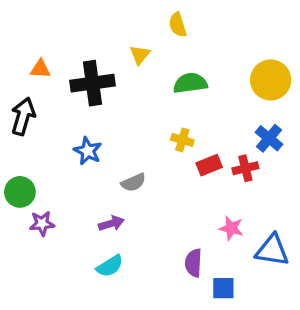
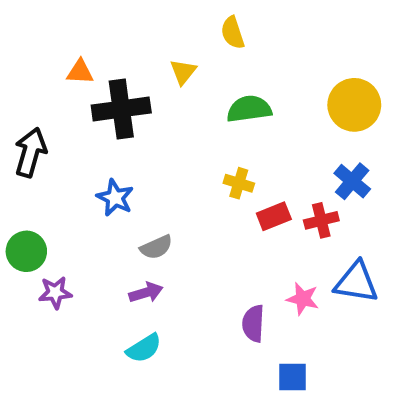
orange triangle: (40, 69) -> (80, 72), moved
gray semicircle: (133, 182) -> (156, 247), moved
blue triangle: (272, 250) -> (356, 282), moved
purple semicircle: (193, 263) -> (253, 323), moved

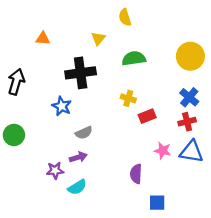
black cross: (121, 109) -> (81, 73), moved
red cross: (321, 220) -> (187, 122), moved
purple star: (55, 293) -> (55, 170), moved
pink star: (303, 299) -> (163, 151), moved

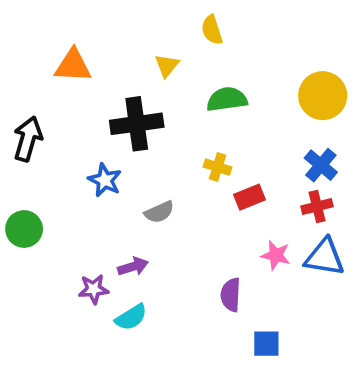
orange triangle: (43, 38) -> (73, 66), size x1.5
gray semicircle: (84, 133) -> (159, 212), moved

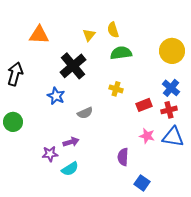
yellow semicircle: (212, 30) -> (113, 30), moved
black cross: (137, 124) -> (73, 66), turned -32
red rectangle: (249, 197) -> (144, 105), moved
blue square: (266, 344) -> (142, 183), turned 35

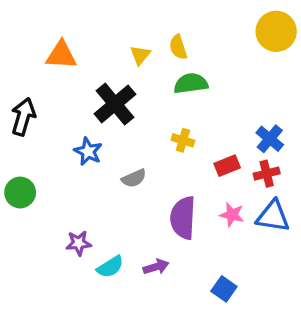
yellow circle: (172, 51) -> (276, 31), moved
purple arrow: (71, 142) -> (156, 267), moved
purple semicircle: (123, 157) -> (183, 218), moved, size x1.5

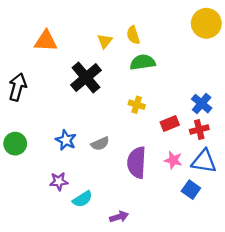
blue star: (88, 151) -> (66, 140), moved
gray semicircle: (134, 178) -> (100, 144), moved
purple arrow: (156, 267) -> (119, 217), moved
blue square: (224, 289) -> (191, 190), moved

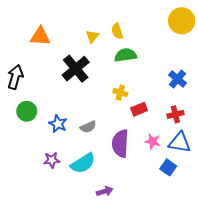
blue cross: (202, 104) -> (178, 79), moved
red rectangle: (170, 124) -> (139, 109), moved
green circle: (15, 144) -> (27, 111), moved
cyan semicircle: (82, 199) -> (83, 163), moved, size x1.4

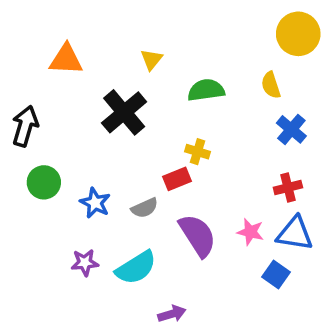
yellow semicircle: (117, 31) -> (271, 85), moved
red rectangle: (139, 109) -> (177, 179), moved
purple semicircle: (120, 143) -> (197, 235), turned 144

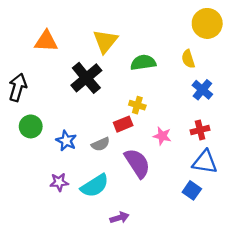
yellow triangle: (151, 59) -> (105, 41), size x1.6
pink star: (250, 232) -> (162, 136), moved

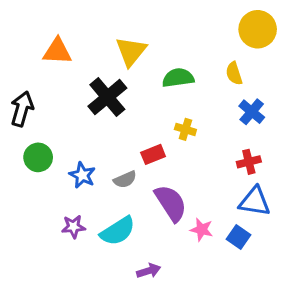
yellow cross: (137, 105) -> (185, 129), moved
pink star: (162, 136) -> (202, 230), moved

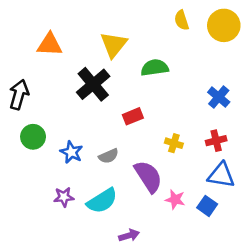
yellow semicircle: (234, 73) -> (182, 20), moved
yellow cross: (185, 129) -> (174, 143), moved
red rectangle: (153, 154) -> (133, 116), moved

